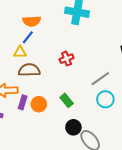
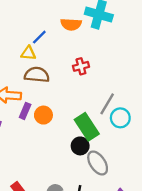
orange semicircle: (32, 21) -> (71, 24), moved
gray line: (100, 79) -> (107, 104), moved, turned -30
green rectangle: (67, 100) -> (87, 127), moved, size x1.6

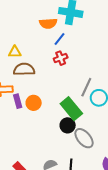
blue line: (39, 37) -> (59, 39), moved
purple rectangle: (25, 111) -> (18, 101), turned -32

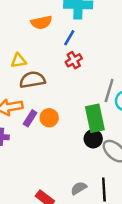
orange semicircle: (48, 23) -> (41, 22), moved
purple rectangle: (18, 101) -> (30, 118), turned 56
green rectangle: (71, 109) -> (95, 118), turned 35

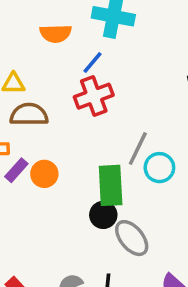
red cross: (74, 60) -> (94, 96), size x1.5

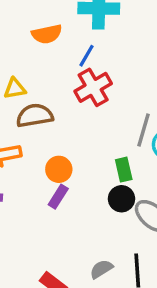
purple rectangle: (16, 170) -> (58, 197), moved
green rectangle: (111, 185) -> (124, 170), size x0.6

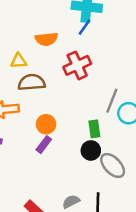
orange semicircle: (47, 34) -> (46, 39), moved
blue line: (86, 56) -> (84, 27), moved

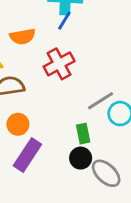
gray line: (112, 101) -> (101, 101), turned 40
orange circle: (46, 124) -> (18, 124), moved
purple rectangle: (44, 145) -> (27, 155), size x1.6

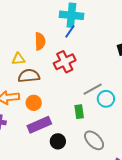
orange semicircle: (23, 37) -> (40, 41), turned -84
purple rectangle: (27, 155) -> (39, 125), turned 30
black circle: (81, 158) -> (58, 141), moved

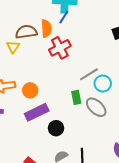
orange semicircle: (40, 41) -> (46, 28), moved
yellow triangle: (18, 59) -> (13, 47), turned -48
brown semicircle: (29, 76) -> (26, 32), moved
gray ellipse: (94, 140) -> (96, 107), moved

